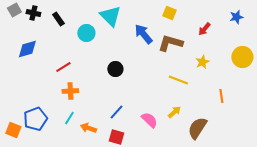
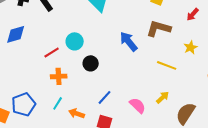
cyan circle: (86, 33) -> (75, 41), moved
blue arrow: (143, 34) -> (129, 41), moved
black circle: (115, 69) -> (91, 63), moved

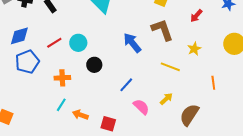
brown L-shape: (159, 28) -> (162, 30), turned 55
red line: (52, 52) -> (54, 43), moved
blue line: (105, 97) -> (126, 85), moved
blue pentagon: (24, 104) -> (27, 62), moved

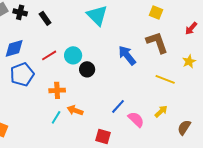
black circle: (94, 65) -> (87, 69), moved
blue line: (126, 85) -> (118, 106), moved
orange arrow: (80, 115) -> (75, 110), moved
brown semicircle: (189, 115) -> (184, 127), size x0.7

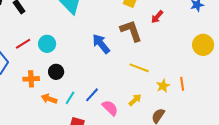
red arrow: (191, 28) -> (157, 17), moved
yellow star: (189, 61) -> (163, 86), moved
black circle: (87, 69) -> (56, 72), moved
cyan line: (56, 117) -> (70, 98), moved

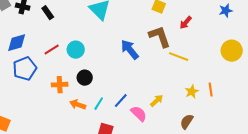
yellow line: (139, 68) -> (179, 57), moved
yellow arrow: (135, 100) -> (157, 101), moved

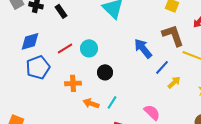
black circle: (85, 78) -> (105, 72), moved
blue line: (121, 101) -> (162, 67), moved
yellow arrow: (157, 101) -> (174, 82), moved

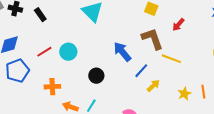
black circle: (105, 72) -> (96, 76), moved

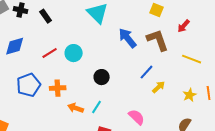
blue arrow: (122, 52) -> (128, 38), moved
yellow line: (171, 59) -> (192, 59), moved
blue pentagon: (17, 71) -> (29, 85), moved

